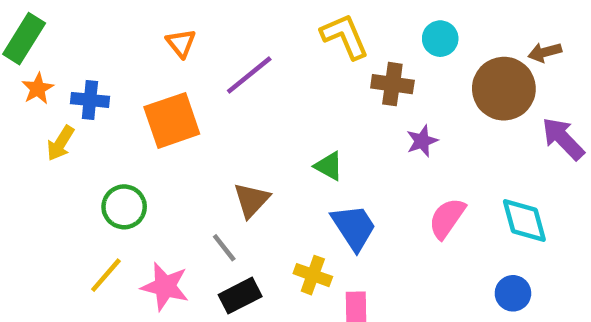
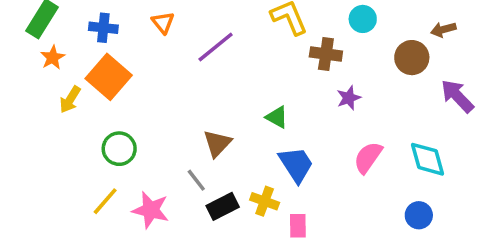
brown circle: (504, 89) -> (412, 58), size x0.7
blue cross: (90, 100) -> (103, 28), moved
orange square: (172, 120) -> (109, 77), moved, turned -30
black rectangle: (240, 296) -> (223, 206), moved

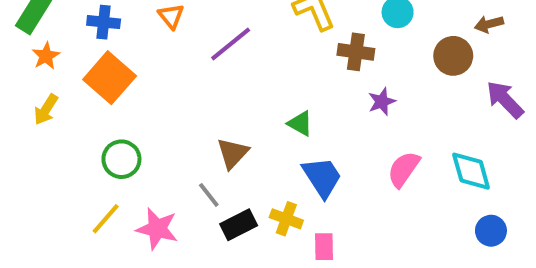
yellow arrow: (70, 100) -> (46, 110), moved
blue circle: (419, 215) -> (491, 231), moved

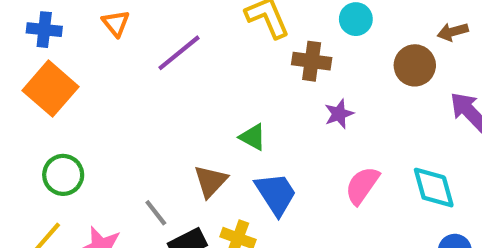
brown triangle: (233, 153) -> (211, 181), moved

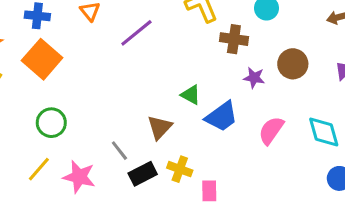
brown circle: (415, 65) -> (293, 64), moved
purple star: (339, 114) -> (254, 78), turned 30
blue trapezoid: (276, 194) -> (222, 116), moved, turned 87

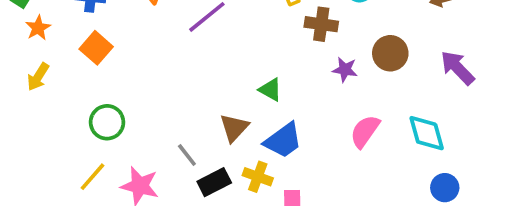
orange square: (42, 59) -> (96, 48), size x0.7
blue trapezoid: (222, 116) -> (283, 140), moved

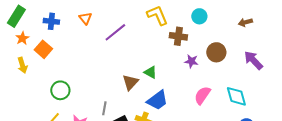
orange square: (96, 48) -> (43, 49), moved
yellow arrow: (38, 77) -> (22, 65), turned -49
brown triangle: (234, 128) -> (130, 82), moved
gray line: (187, 155) -> (104, 108), turned 48

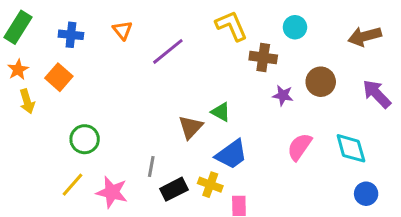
brown arrow: (245, 22) -> (365, 36), size x1.5
orange star: (22, 38) -> (18, 70), moved

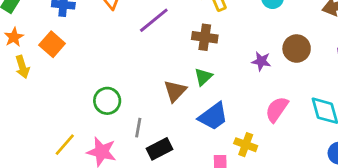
brown cross: (263, 58) -> (205, 37), moved
green triangle: (221, 112) -> (203, 77), turned 48
green circle: (85, 139) -> (107, 101), moved
yellow cross: (210, 185) -> (246, 145), moved

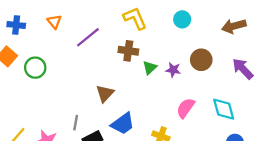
green triangle: (203, 77) -> (150, 68), moved
green circle: (107, 101) -> (35, 68), moved
blue trapezoid: (213, 116) -> (123, 124), moved

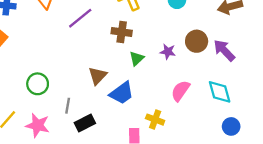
green circle: (35, 68) -> (38, 84), moved
green triangle: (150, 68) -> (137, 58), moved
purple arrow: (243, 69) -> (224, 50), moved
blue trapezoid: (123, 124) -> (122, 93), moved

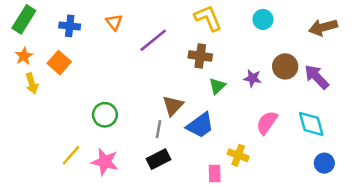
gray line: (68, 106) -> (158, 129), moved

